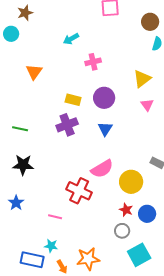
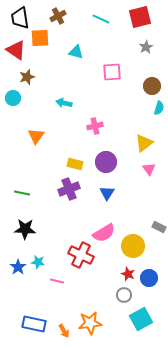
cyan arrow: (71, 39) -> (64, 103), moved, turned 42
cyan star: (51, 246) -> (38, 262), moved

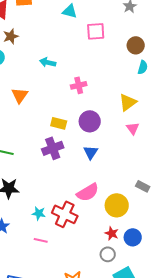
cyan triangle: (76, 52) -> (70, 11), moved
cyan star: (38, 262) -> (39, 213), moved

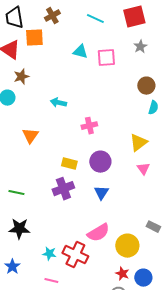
pink square: (96, 31) -> (106, 58), moved

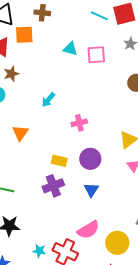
brown cross: (52, 16) -> (42, 13), turned 35
cyan line: (95, 19) -> (99, 16), moved
cyan arrow: (58, 103) -> (48, 100), turned -63

